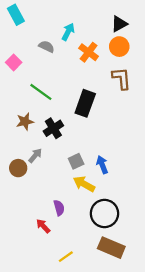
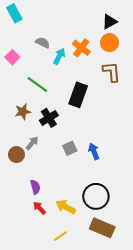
cyan arrow: (68, 32) -> (59, 56), moved
yellow arrow: (84, 184) -> (66, 207), moved
purple semicircle: (59, 208) -> (35, 187), moved

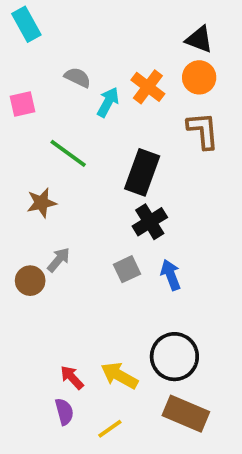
black triangle: (110, 22) -> (199, 39), turned 49
pink square: (12, 57) -> (23, 104), turned 32
black cross: (49, 118) -> (150, 222), moved
purple semicircle: (35, 187) -> (64, 412), moved

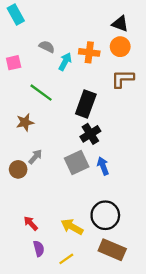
orange cross: (148, 87) -> (89, 52), turned -30
brown L-shape: (203, 131) -> (122, 79), turned -85
gray square: (127, 269) -> (77, 162), size x1.5
red arrow: (72, 377) -> (31, 223), moved

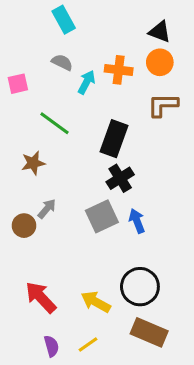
cyan rectangle: (16, 15) -> (64, 20), moved
red arrow: (31, 223) -> (41, 297), size x1.6
purple semicircle: (39, 249) -> (51, 346), moved

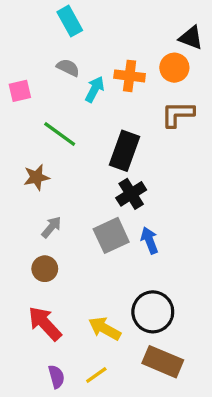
black triangle: (160, 32) -> (191, 38), moved
brown circle: (24, 226) -> (45, 269), moved

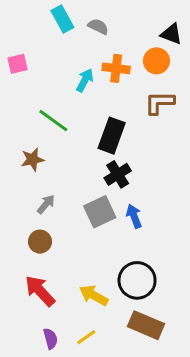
gray semicircle: (68, 68) -> (98, 27), moved
pink square: (20, 91) -> (18, 64), moved

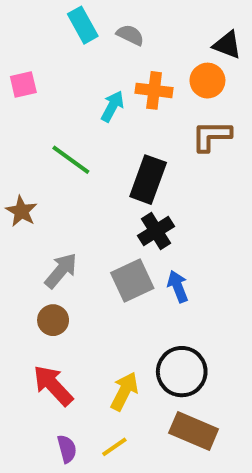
brown star: (32, 159) -> (21, 211), moved, turned -30
gray arrow: (46, 204) -> (61, 271), size x1.4
yellow arrow: (94, 295) -> (124, 391), turned 88

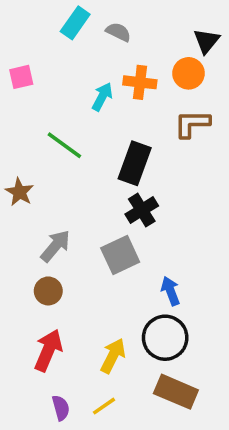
cyan rectangle: (83, 25) -> (75, 23), turned 64
black triangle: (227, 45) -> (206, 41), turned 48
blue arrow: (178, 286) -> (171, 291), moved
red arrow: (53, 385) -> (48, 350), turned 66

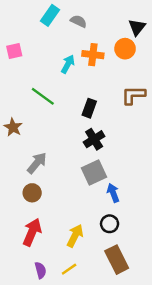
brown L-shape: (192, 124) -> (133, 95), moved
black rectangle: (135, 163) -> (89, 108), size x0.7
gray square: (120, 255) -> (94, 173), moved
black circle: (165, 338) -> (110, 224), size x0.6
brown rectangle: (176, 392) -> (117, 260), turned 40

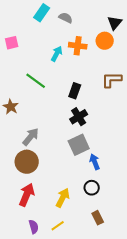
brown circle: (32, 193) -> (27, 162), size x1.5
brown rectangle: (117, 260) -> (98, 218), size x0.6

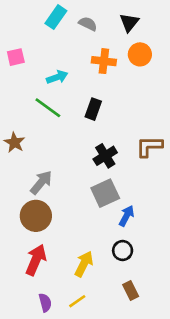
black triangle: (115, 23) -> (129, 22), moved
cyan arrow: (57, 54) -> (57, 77), moved, turned 42
brown L-shape: (112, 80) -> (149, 146), moved
black rectangle: (75, 91) -> (93, 109), moved
blue arrow: (95, 162) -> (127, 216), turned 49

